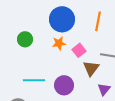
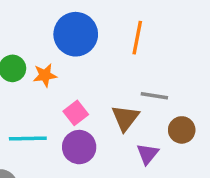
orange star: (59, 43) -> (45, 75), moved
pink square: (79, 50) -> (76, 113), moved

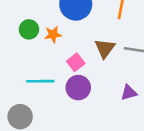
brown triangle: (125, 118) -> (105, 48), moved
purple triangle: (148, 154) -> (129, 93), turned 36

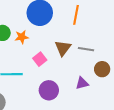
purple circle: (78, 88) -> (49, 90), moved

